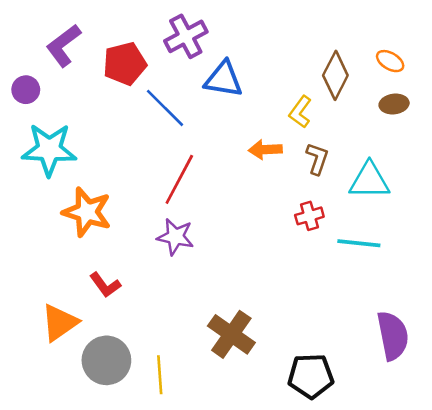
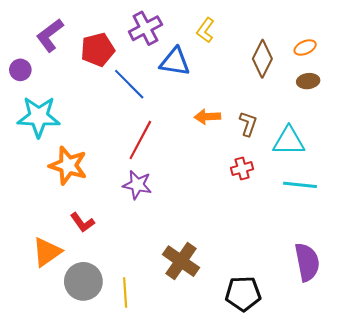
orange ellipse: (390, 61) -> (305, 48), turned -55
yellow L-shape: (300, 112) -> (205, 30), moved
cyan line: (359, 243) -> (300, 185), moved

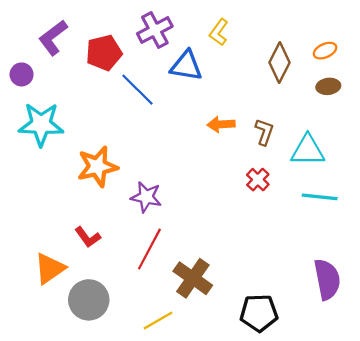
red line: (140, 140) -> (149, 249), moved
orange star: (68, 165) -> (97, 167), moved, turned -30
red cross: (242, 169) -> (258, 180), turned -30
yellow line: (125, 293) -> (158, 321), moved, turned 64

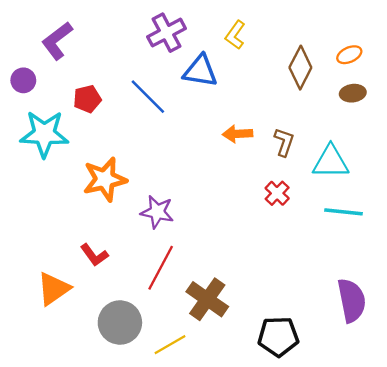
red pentagon: (104, 53) -> (87, 99), moved, size x0.7
gray circle: (89, 300) -> (120, 323), moved

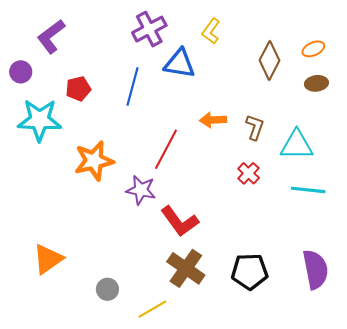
blue line: (148, 97) -> (133, 87), turned 60
red L-shape: (94, 255) -> (180, 221), moved, size x1.5
red line: (161, 268) -> (166, 149), moved
gray circle: (120, 323) -> (107, 289), size x0.6
black pentagon: (278, 336) -> (250, 272), moved

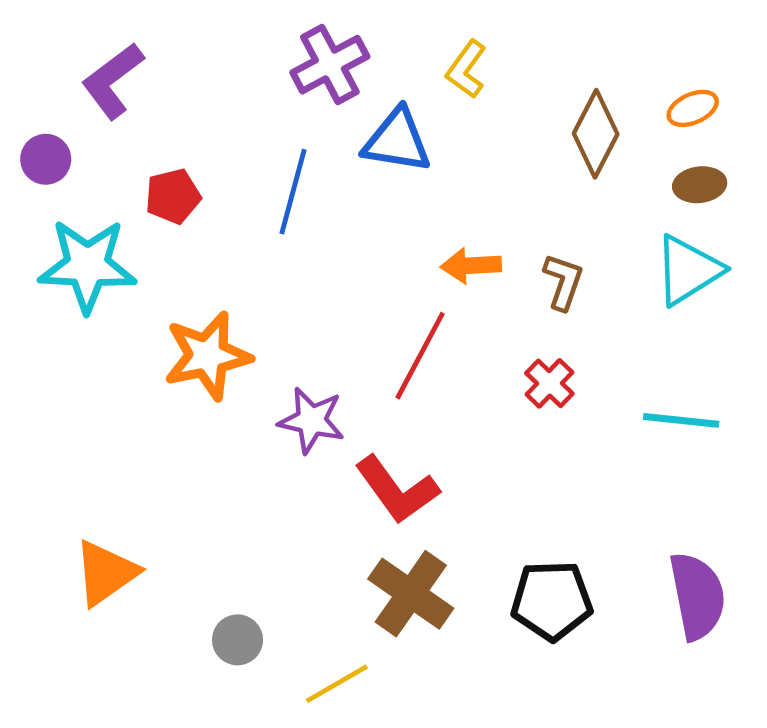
cyan triangle: (297, 145) -> (688, 270), moved, turned -32
red line: (166, 149) -> (420, 356), moved

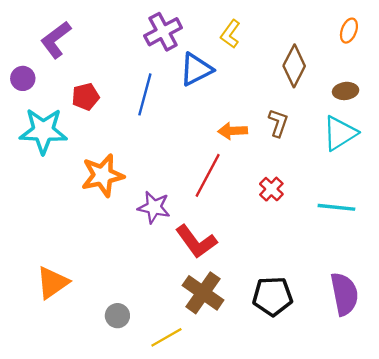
orange ellipse: (693, 108) -> (349, 31), moved, turned -45
blue triangle: (397, 141) -> (196, 69), turned -36
brown L-shape: (563, 282) -> (278, 123), moved

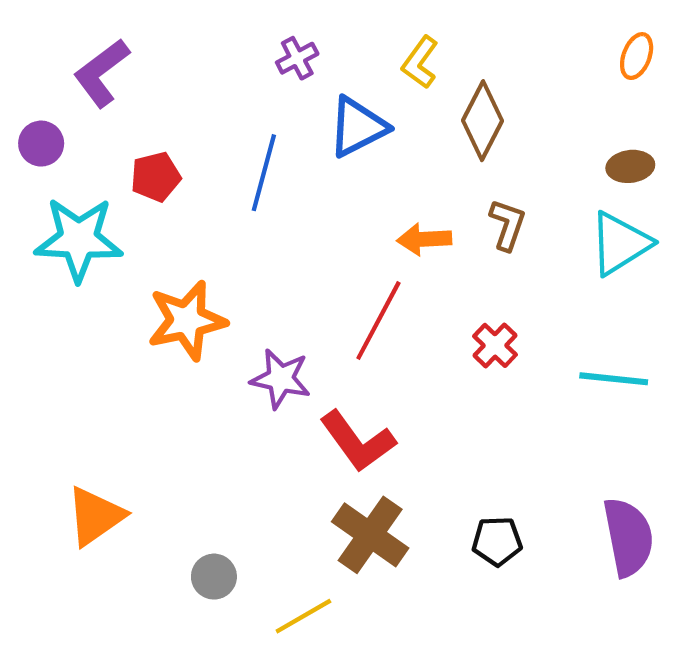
purple cross: (163, 32) -> (297, 58), size x0.6
brown diamond: (294, 66) -> (483, 121), moved
black pentagon: (273, 296) -> (497, 541), size x0.7

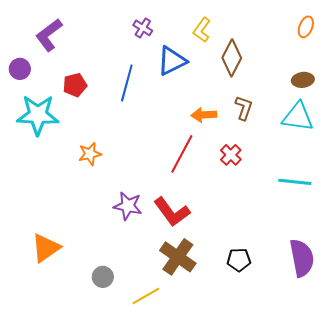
purple cross: (297, 58) -> (143, 28), turned -30
cyan triangle: (620, 243) -> (298, 117), turned 40
orange star: (187, 320) -> (90, 154), size x0.6
red cross: (495, 345) -> (231, 155), moved
purple star: (281, 379) -> (128, 206), moved

